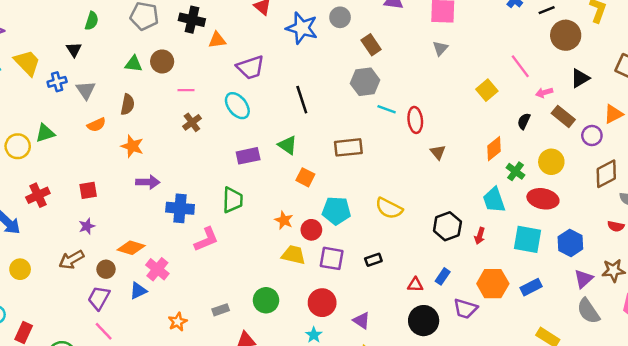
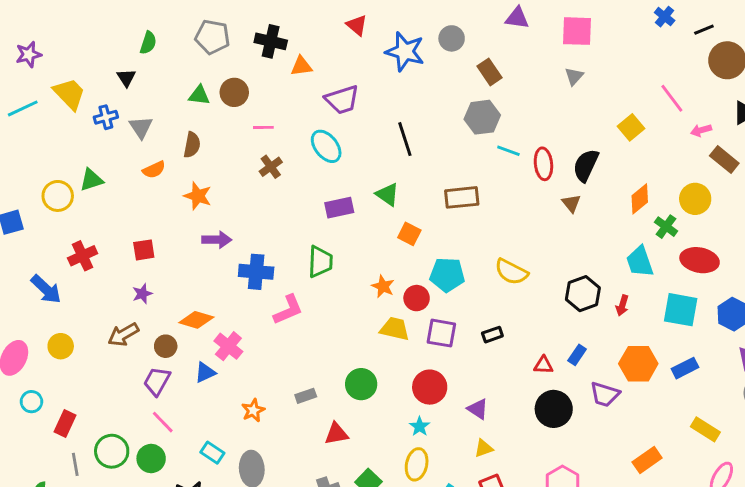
black semicircle: (524, 121) -> (586, 165), moved, size x1.6
yellow circle: (551, 162) -> (695, 199), moved

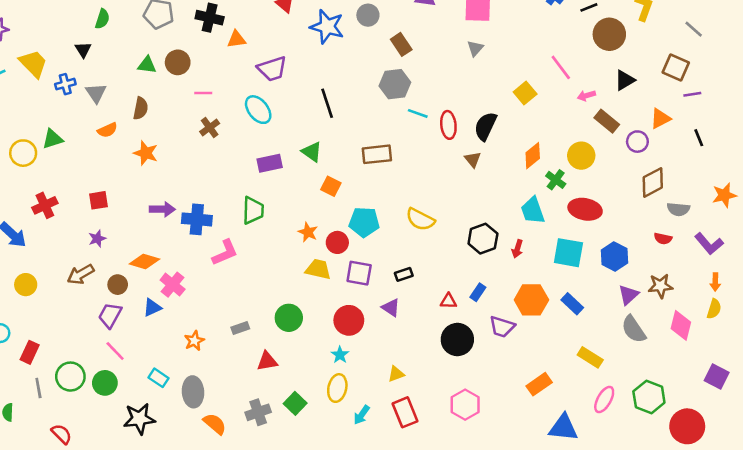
purple arrow: (217, 240) -> (162, 209), moved
blue rectangle: (685, 368) -> (572, 304), turned 70
purple triangle: (478, 409) -> (391, 308), moved

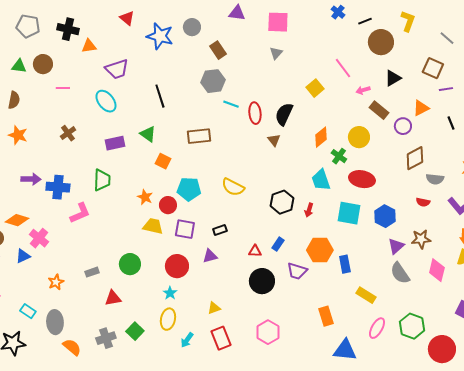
brown cross: (210, 127) -> (68, 133), moved
blue rectangle: (572, 304) -> (345, 264), moved, turned 36
purple triangle: (391, 308) -> (210, 256), turned -49
orange rectangle: (539, 384) -> (326, 316), turned -72

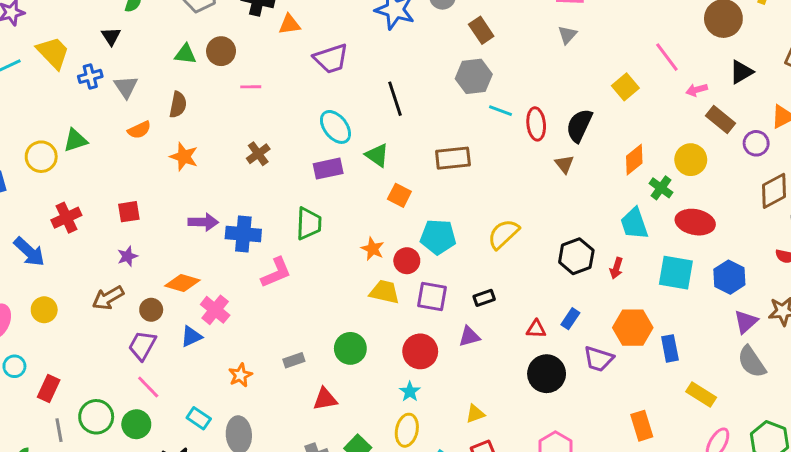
cyan ellipse: (106, 101) -> (335, 127), moved
yellow semicircle: (233, 187) -> (503, 234), turned 110

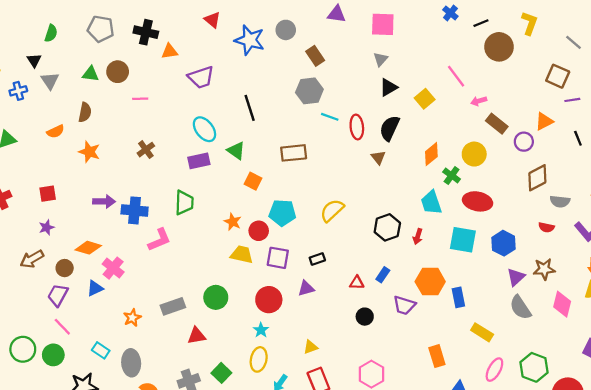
black triangle: (741, 72) -> (388, 87), moved
gray triangle: (126, 87) -> (50, 81), moved
gray rectangle: (294, 360) -> (173, 306), size x1.5
black circle: (547, 374) -> (365, 317), size x0.6

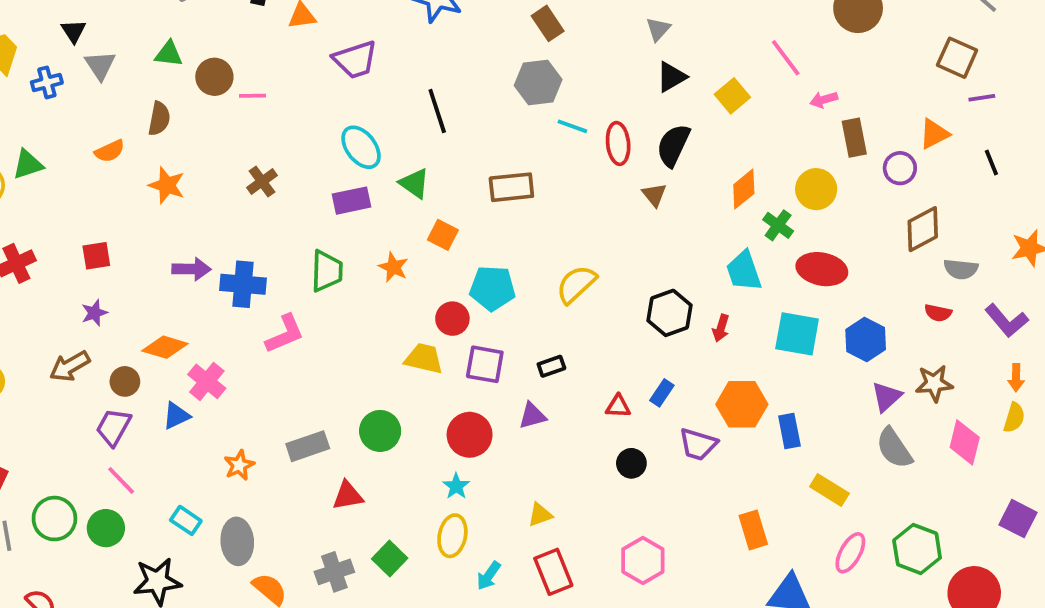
brown circle: (118, 72) -> (214, 77), moved
brown rectangle: (497, 124) -> (854, 138), turned 40
orange star: (233, 222) -> (393, 267), moved

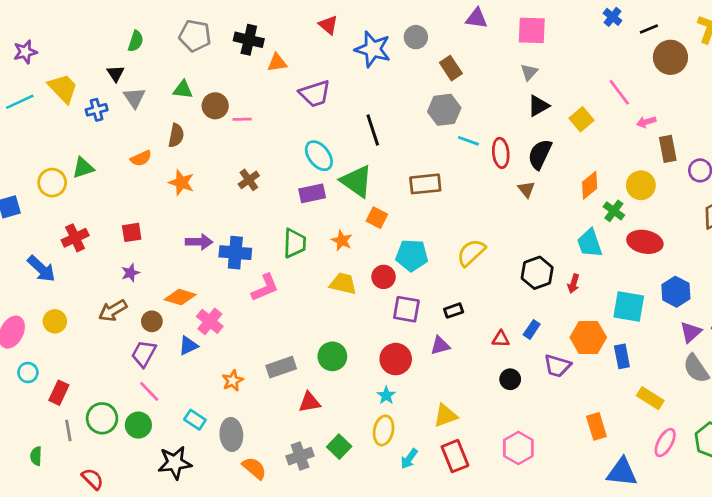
green triangle: (414, 183) -> (357, 181), size x1.5
cyan square: (797, 334) -> (629, 307), moved
yellow trapezoid: (424, 359) -> (343, 284), moved
yellow triangle: (540, 515) -> (446, 416), size x1.4

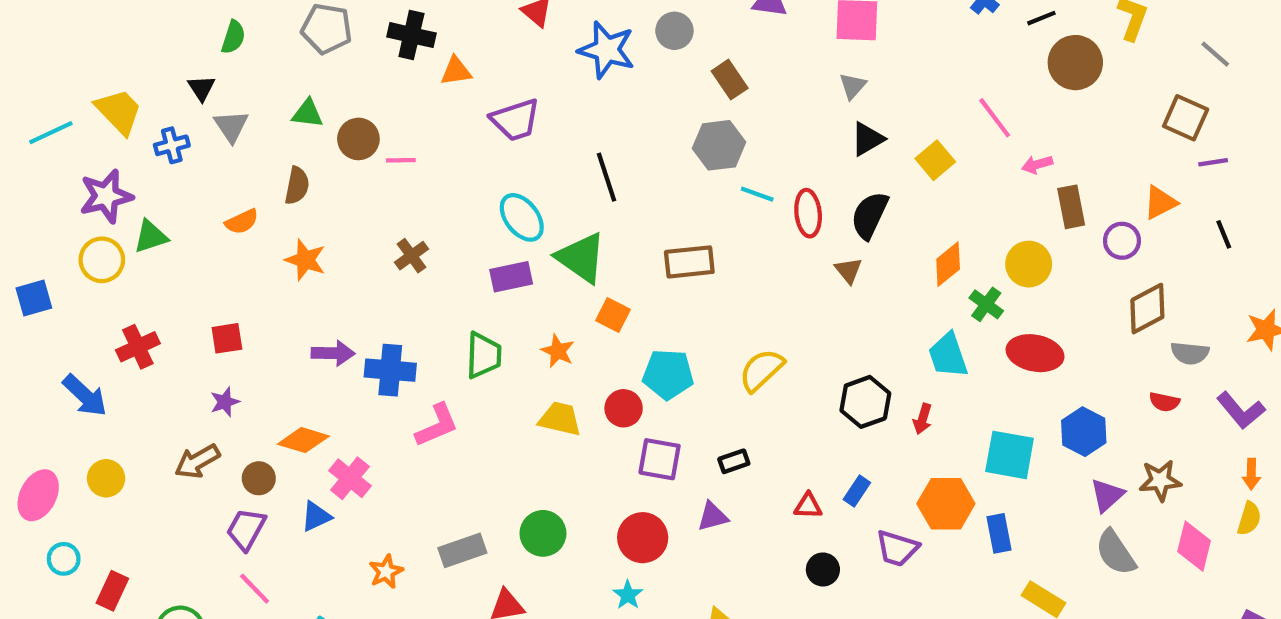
purple star: (25, 52) -> (106, 196), moved, size x1.4

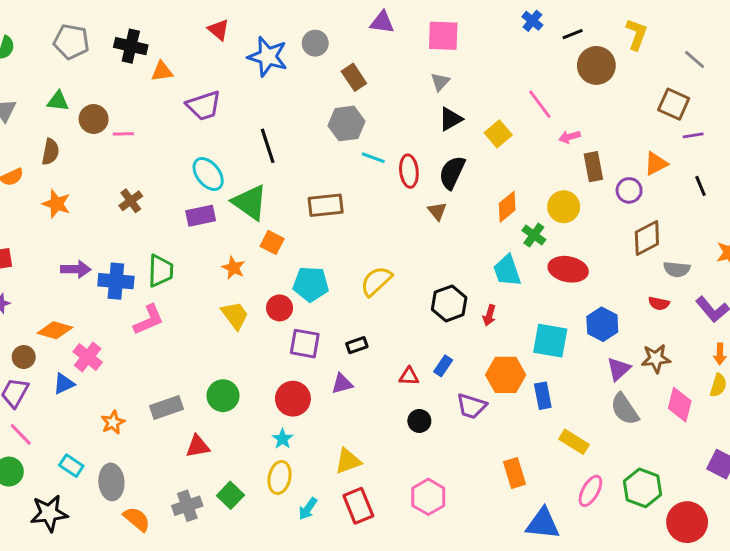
green trapezoid: (484, 355) -> (161, 271), moved
yellow trapezoid: (560, 419) -> (235, 315), turned 40

